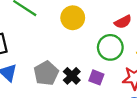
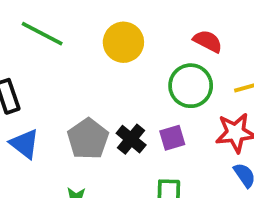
red semicircle: (123, 22) -> (208, 41), turned -120
purple square: (96, 77) -> (172, 138), turned -32

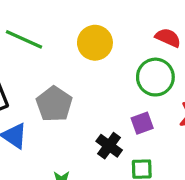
gray pentagon: (88, 139) -> (54, 104), moved
black cross: (131, 139) -> (109, 146), moved

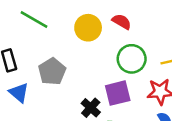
red semicircle: (168, 38) -> (122, 22), moved
purple square: (142, 123) -> (118, 93), size x1.5

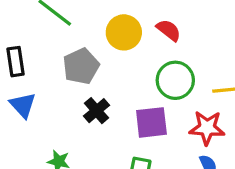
gray pentagon: (52, 71) -> (81, 66), moved
black cross: (91, 108) -> (97, 111), moved

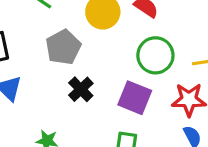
purple square: (151, 122) -> (135, 98), turned 32

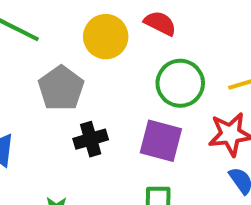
black cross: (81, 89) -> (91, 139), turned 35

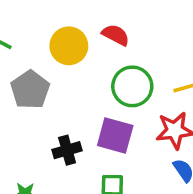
black cross: (91, 139) -> (67, 150), moved

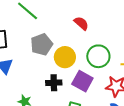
red semicircle: (116, 35) -> (81, 23), moved
yellow circle: (69, 46) -> (65, 57), moved

